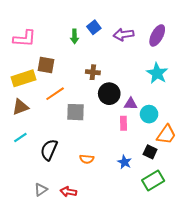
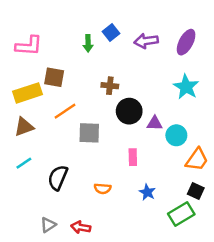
pink rectangle: (123, 123) -> (133, 157), moved
black square: (150, 152) -> (196, 191), moved

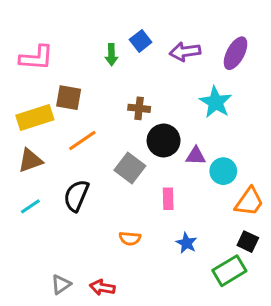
cyan star: (186, 87) -> (216, 102), moved
gray square: (89, 133) -> (130, 168), moved, turned 35
black semicircle: (58, 178) -> (76, 196), moved

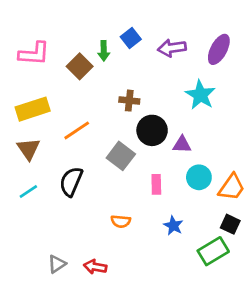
brown square: (69, 98) -> (80, 66), moved, turned 35
brown triangle: (30, 160) -> (28, 149), turned -45
cyan circle: (223, 171) -> (199, 177), moved

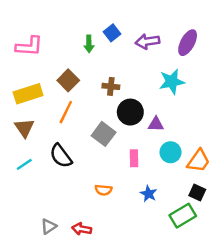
brown square: (80, 66) -> (68, 80), moved
cyan star: (200, 95) -> (172, 82), turned 30
orange line: (77, 130) -> (66, 112), turned -30
black semicircle: (71, 182) -> (61, 156), turned -60

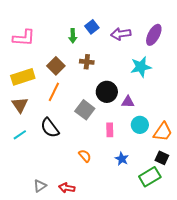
brown cross: (111, 86) -> (87, 62), moved
orange semicircle: (104, 190) -> (85, 156), turned -136

